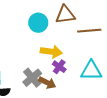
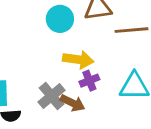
purple cross: (59, 67) -> (89, 81), turned 32

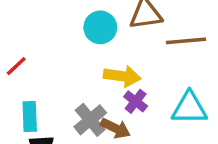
purple cross: (89, 81) -> (136, 101), turned -30

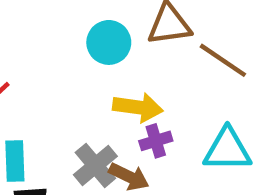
brown line: (186, 41) -> (223, 60), turned 39
purple cross: (136, 101) -> (156, 141), turned 35

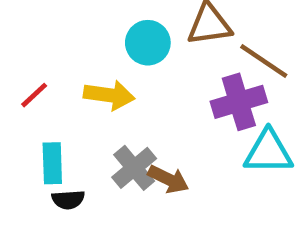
yellow arrow: (138, 107) -> (109, 95), moved
purple cross: (156, 141) -> (239, 102), moved, size x1.6

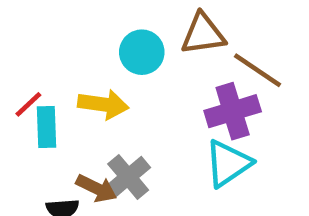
cyan triangle: (268, 152) -> (228, 163), moved, turned -34
cyan rectangle: (52, 163) -> (47, 127), moved
brown arrow: (168, 179) -> (96, 188), moved

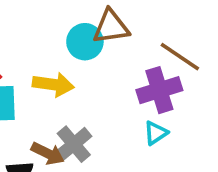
brown triangle: (203, 34) -> (111, 27), moved
cyan triangle: (228, 163) -> (156, 133), size x0.6

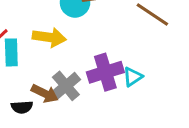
purple cross: (159, 90) -> (105, 72), moved

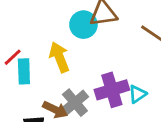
yellow arrow: (49, 37) -> (59, 57), turned -120

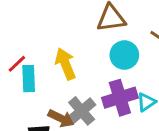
cyan circle: (83, 25) -> (124, 55), moved

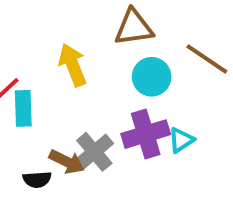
yellow arrow: (65, 64) -> (73, 65), moved

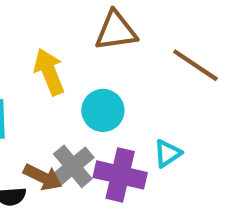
cyan circle: (152, 77) -> (103, 110), moved
purple cross: (146, 134) -> (120, 175), moved, turned 30

